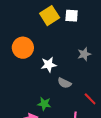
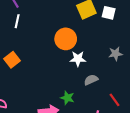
orange circle: (23, 48) -> (66, 39), moved
gray semicircle: (64, 83) -> (91, 80), turned 120

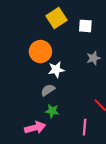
white square: (109, 13) -> (85, 26), moved
gray semicircle: (91, 80) -> (48, 90), moved

